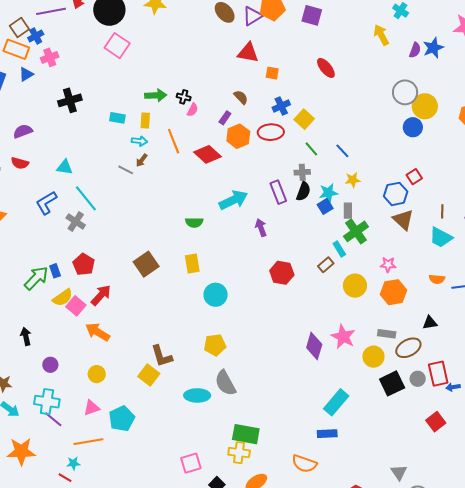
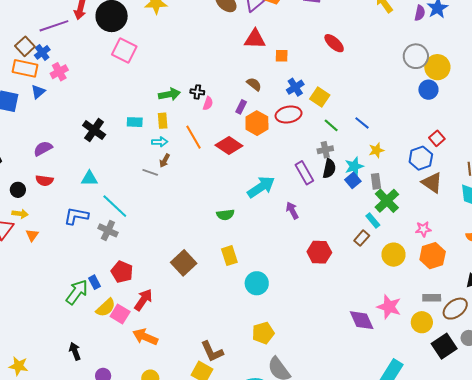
black cross: (70, 100) -> (94, 130), moved, turned -30
blue L-shape: (46, 203) -> (76, 216), turned 50
purple diamond: (314, 346) -> (362, 320), turned -32

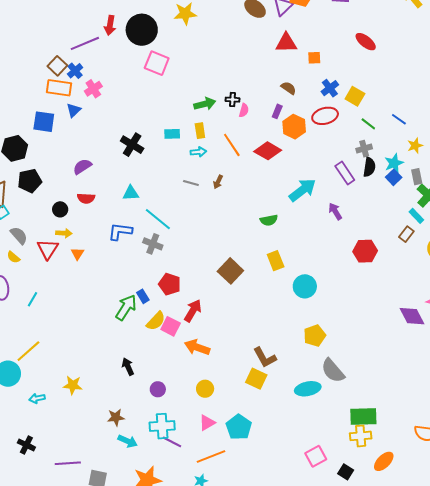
brown arrow: (165, 161) -> (218, 182), moved

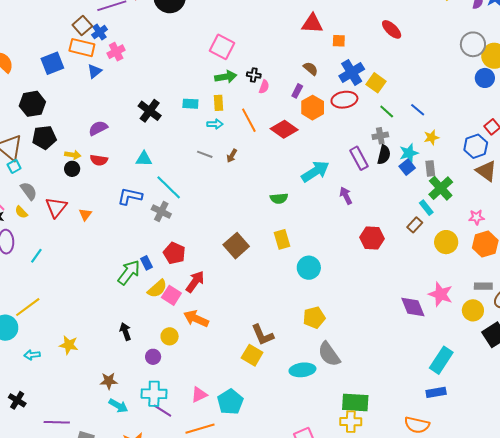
pink square: (157, 63) -> (222, 47), moved
blue cross: (330, 88) -> (352, 72), size x1.4
blue square: (44, 122) -> (52, 63), moved, turned -35
yellow arrow: (64, 233) -> (73, 155), moved
yellow circle: (205, 389) -> (170, 336), moved

